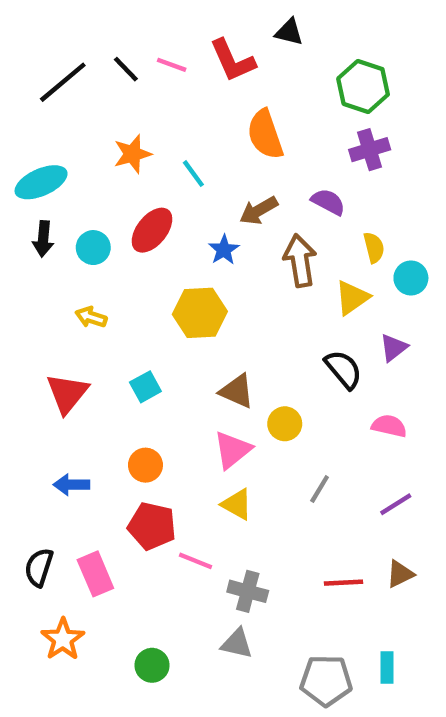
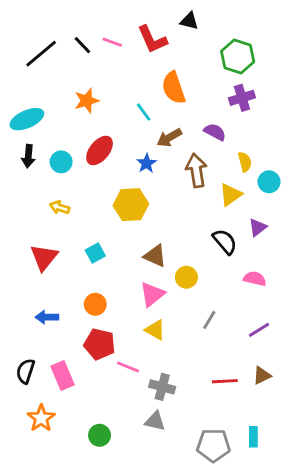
cyan line: (193, 174) -> (144, 112), moved

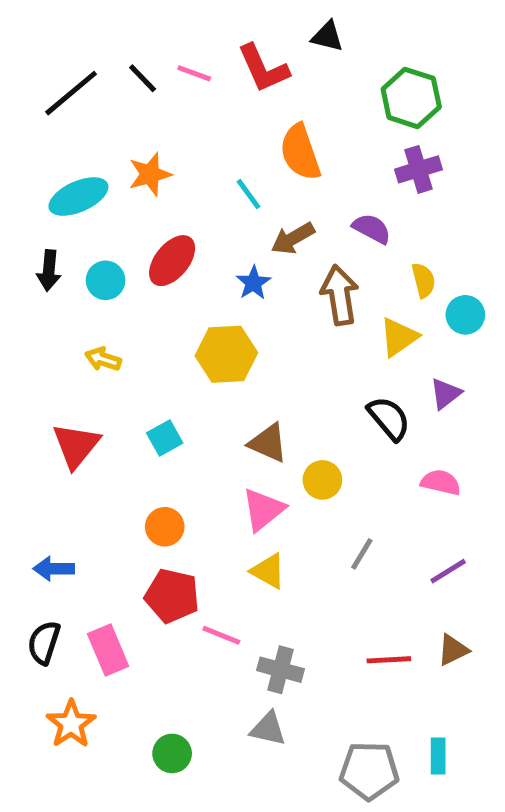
cyan ellipse: (27, 119) -> (78, 197), moved
blue arrow: (47, 317) -> (54, 569), moved

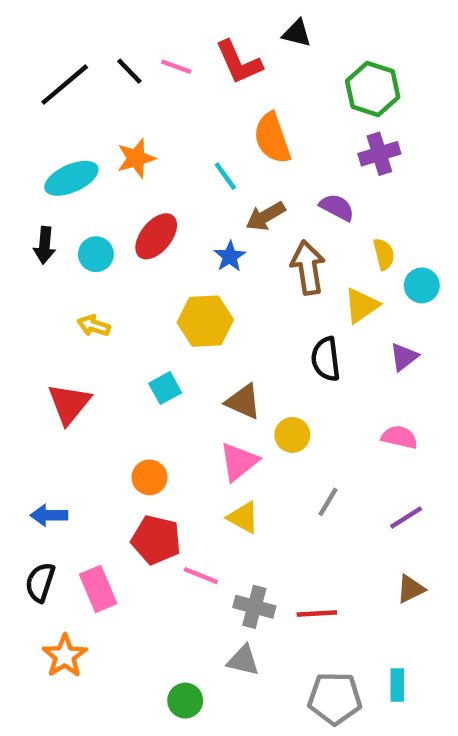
black semicircle: (389, 418) -> (326, 359), moved, turned -147
cyan square: (165, 438) -> (165, 388), moved
red line: (389, 660) -> (317, 613), moved
green circle: (172, 753) -> (185, 701), moved

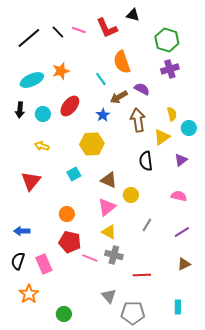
purple semicircle: (337, 207) -> (142, 89), moved
gray cross: (254, 607) -> (114, 255), moved
gray triangle: (243, 660) -> (109, 296), turned 35
gray pentagon: (335, 698) -> (133, 313), moved
green circle: (185, 701) -> (64, 314), moved

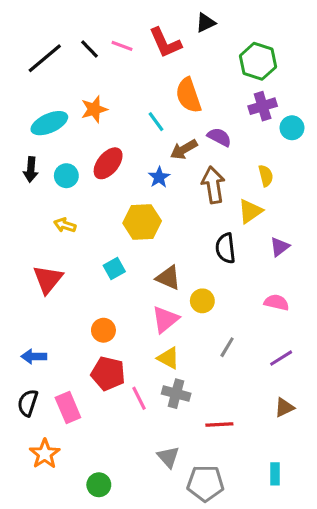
black triangle: (133, 15) -> (205, 23), turned -40
cyan circle: (189, 128) -> (292, 128), moved
pink line: (90, 258) -> (139, 398), turned 42

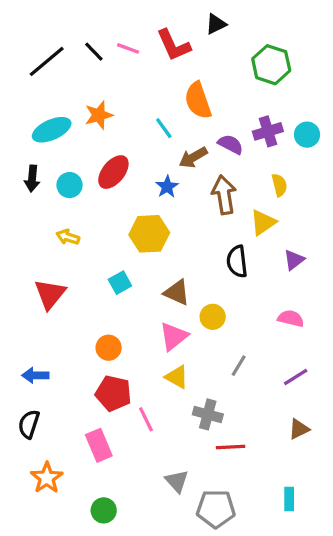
purple cross: (263, 106) -> (268, 131), moved
gray cross: (176, 394) -> (208, 414), moved
pink rectangle: (68, 407) -> (99, 445), moved

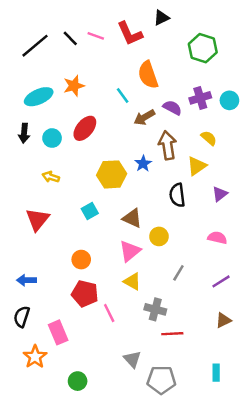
yellow semicircle: (279, 185) -> (209, 138), turned -35
blue star: (167, 187) -> (143, 164), moved
pink rectangle: (99, 445) -> (58, 332), moved

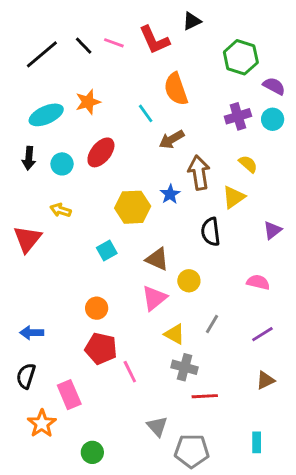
purple semicircle: (172, 108) -> (274, 86), moved
purple triangle: (220, 194) -> (273, 230), moved
red triangle: (37, 219) -> (27, 239), moved
yellow triangle: (132, 281) -> (174, 334), moved

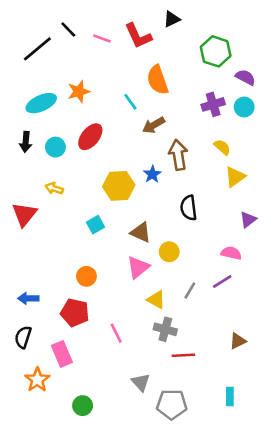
black line: (84, 46) -> (68, 29), moved
yellow triangle: (234, 197) -> (235, 177), moved
purple triangle: (273, 230) -> (248, 219), moved
purple line: (262, 334) -> (222, 282), moved
red pentagon: (101, 349) -> (75, 313), moved

